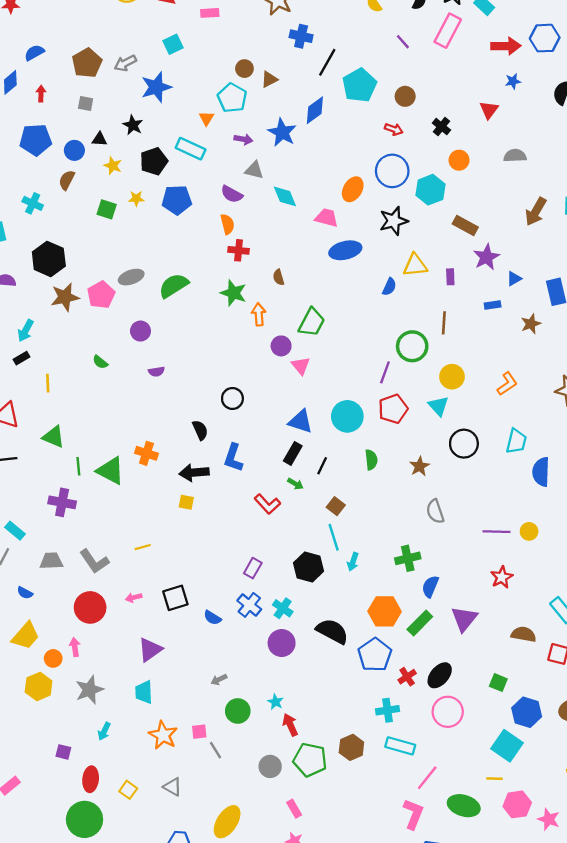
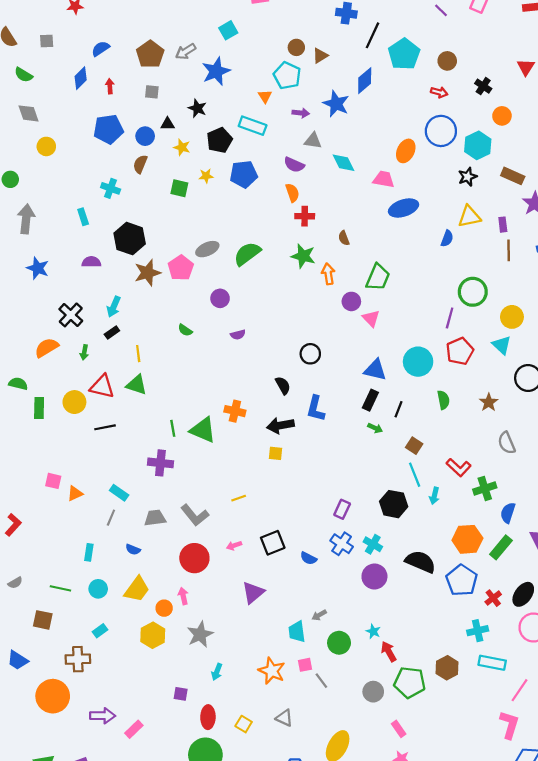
black star: (394, 221) -> (468, 177), moved, size x0.7
brown line: (444, 323) -> (509, 250), moved
green triangle: (54, 437) -> (137, 385), moved
red L-shape: (267, 504) -> (459, 467), moved
cyan trapezoid: (144, 692) -> (297, 632), moved

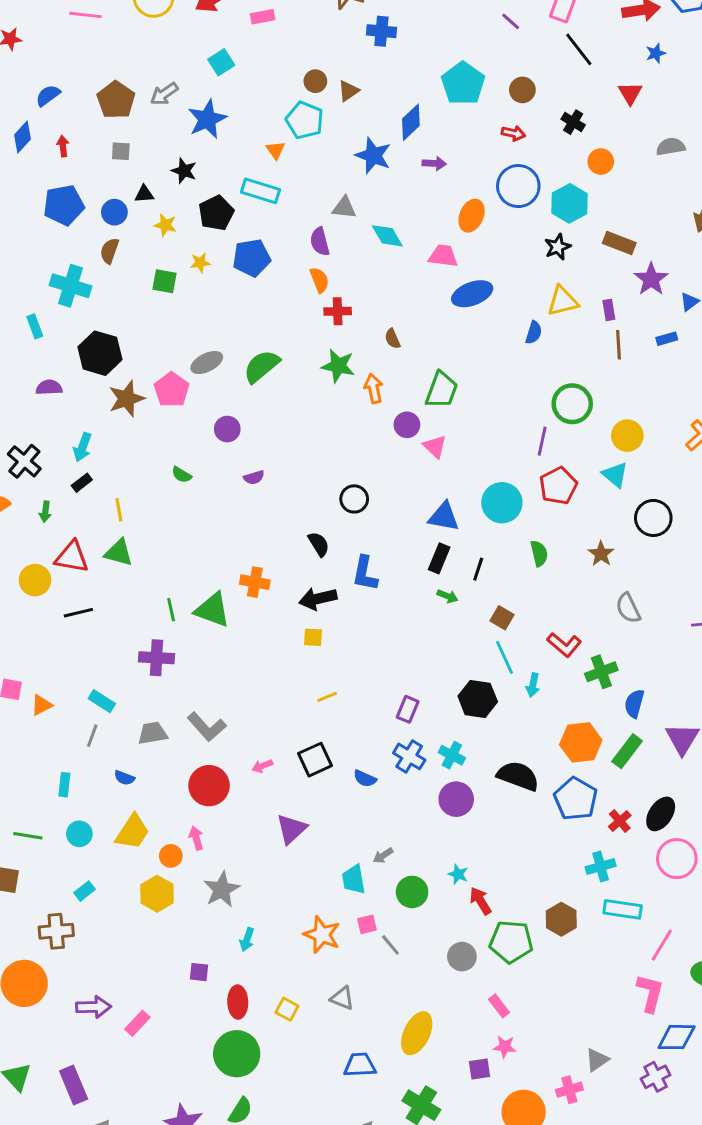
black line: (373, 35) -> (579, 49), moved, turned -60
purple arrow: (301, 113) -> (434, 163), moved
purple semicircle: (294, 165) -> (320, 242), turned 54
cyan cross: (111, 188) -> (71, 286), size x1.5
yellow line: (239, 498) -> (327, 697), moved

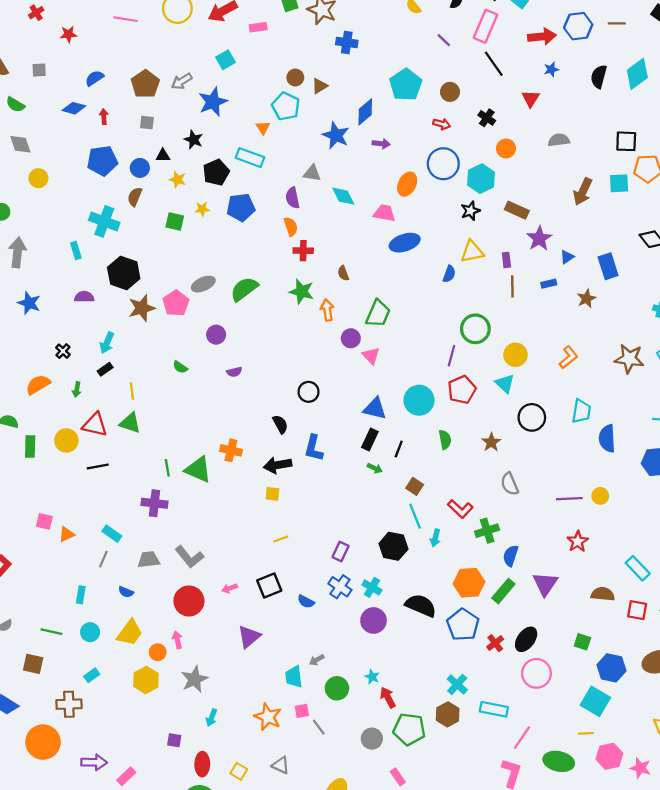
blue diamond: (23, 137) -> (74, 108), turned 60
black cross: (24, 461) -> (63, 351), size x0.6
cyan cross: (601, 866) -> (457, 684), moved, turned -35

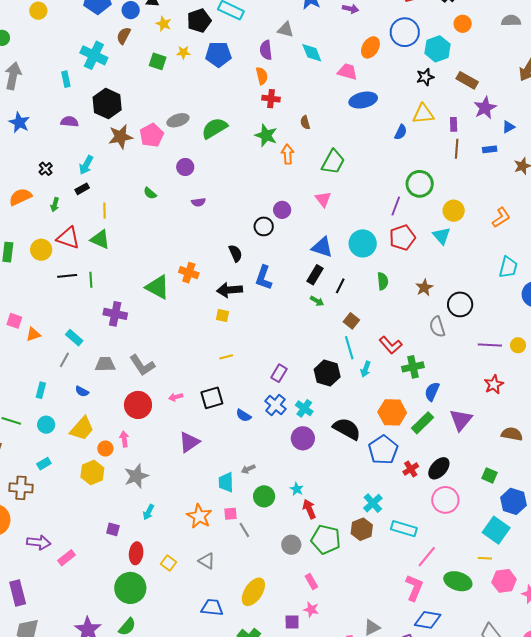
purple circle: (351, 338) -> (282, 210), moved
black circle: (532, 417) -> (460, 304), moved
green line: (167, 468) -> (91, 280), moved

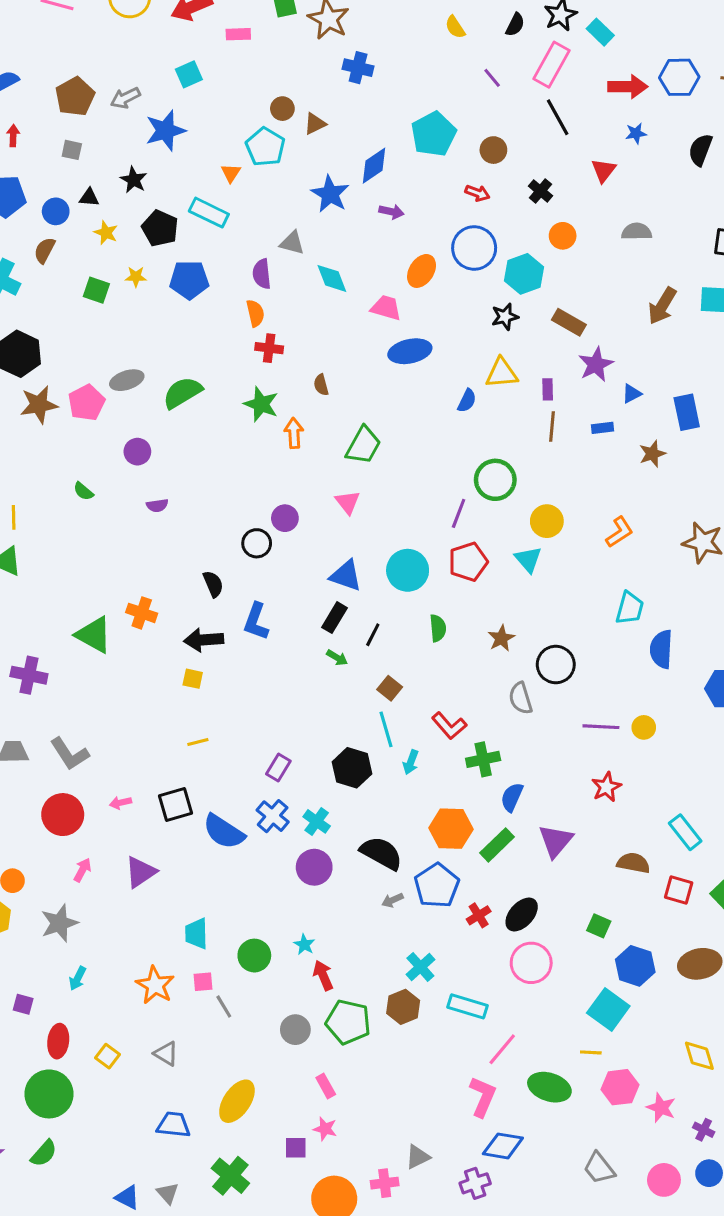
black pentagon: (199, 21) -> (160, 228), turned -30
blue semicircle: (243, 415) -> (224, 832), size x1.8
pink arrow: (124, 439) -> (82, 870), moved, turned 35
gray arrow: (248, 469) -> (393, 900), moved

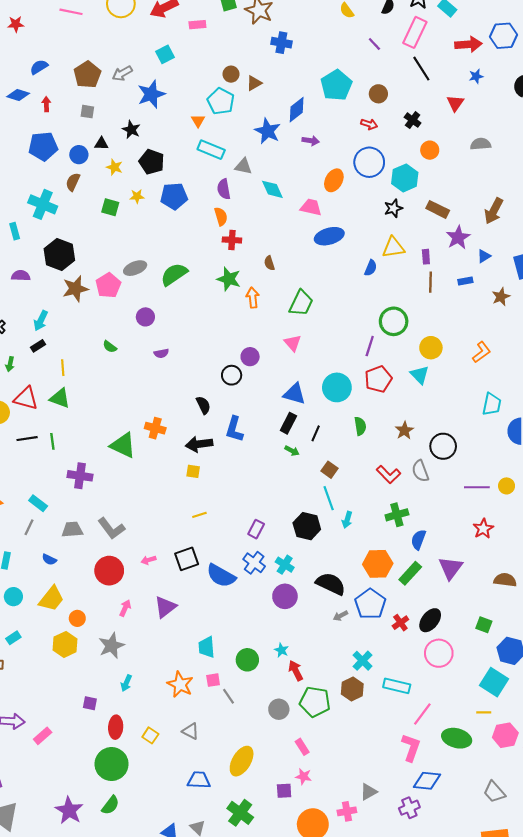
cyan rectangle: (209, 213) -> (211, 150), moved
brown arrow: (662, 306) -> (494, 211), moved
red L-shape: (449, 726) -> (389, 474), moved

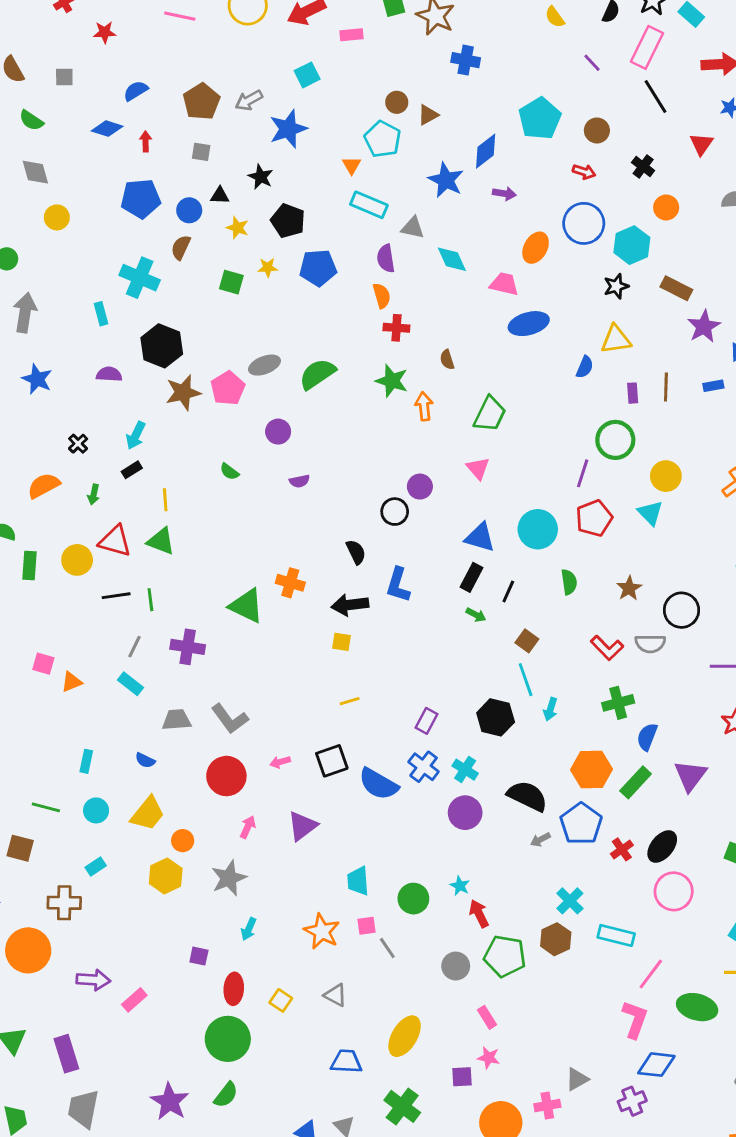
purple rectangle: (426, 257) -> (633, 393), moved
gray semicircle: (420, 471) -> (650, 644), turned -70
gray line: (29, 527) -> (135, 647), moved

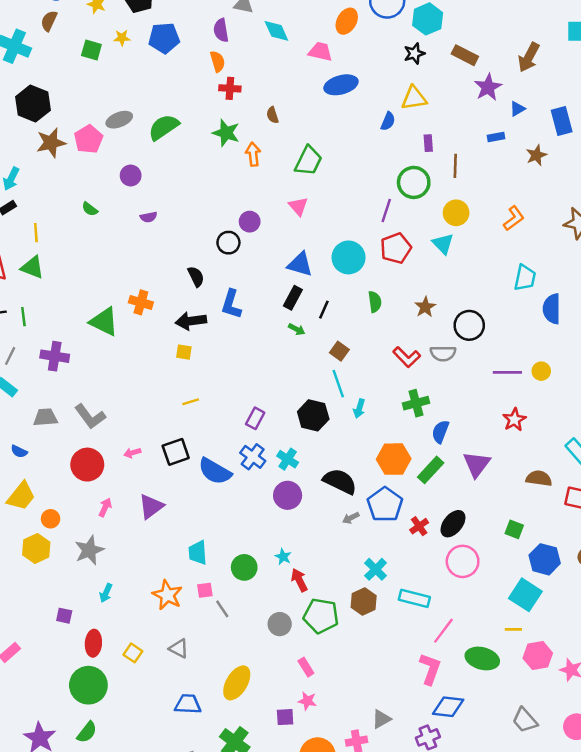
brown line: (666, 387) -> (455, 166), moved

